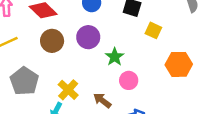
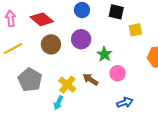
yellow square: (153, 30) -> (135, 30), turned -32
brown arrow: (102, 100) -> (90, 79), moved

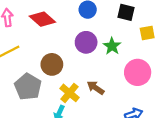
brown circle: (51, 44) -> (52, 64), moved
green star: (104, 54) -> (112, 46), moved
pink circle: (118, 73) -> (138, 72), moved, size x1.5

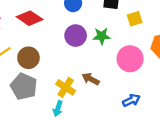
green star: (112, 46) -> (102, 36), turned -30
brown circle: (52, 64) -> (28, 58), moved

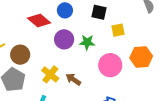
red diamond: (30, 18) -> (39, 21), moved
yellow cross: (66, 87) -> (50, 74), moved

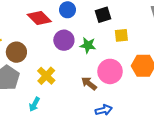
black square: (99, 12) -> (103, 15), turned -35
brown arrow: (73, 79) -> (89, 83), moved

